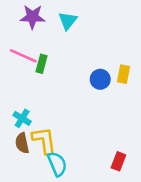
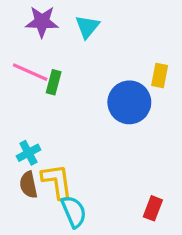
yellow rectangle: (124, 74) -> (160, 75), moved
blue circle: (100, 79) -> (129, 102), size x1.6
cyan cross: (22, 118) -> (28, 153), turned 30

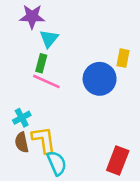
cyan triangle: (87, 27) -> (49, 39), moved
pink line: (30, 72) -> (46, 81), moved
red rectangle: (153, 208) -> (118, 161), size x1.5

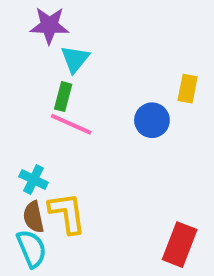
blue circle: (100, 79) -> (152, 120), size x0.7
cyan cross: (22, 118) -> (34, 179), turned -36
cyan semicircle: (57, 163) -> (32, 249), moved

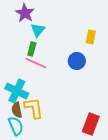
purple star: (49, 25) -> (25, 13), turned 30
yellow rectangle: (188, 89) -> (91, 37), moved
cyan cross: (34, 179) -> (17, 91), size x1.6

